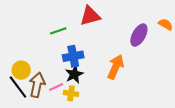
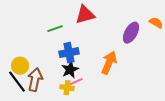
pink line: (56, 87) -> (76, 82), moved

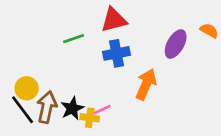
blue cross: (69, 53) -> (117, 53), moved
black star: (70, 70) -> (72, 108), moved

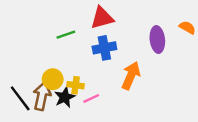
purple ellipse: (176, 44) -> (157, 39), turned -35
yellow circle: (27, 88) -> (53, 79), moved
yellow cross: (90, 118) -> (76, 85), moved

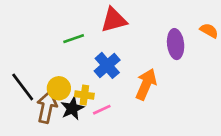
blue cross: (104, 48) -> (107, 65), moved, turned -30
black line: (20, 98) -> (23, 87), moved

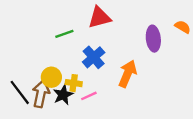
black line: (23, 87) -> (20, 92), moved

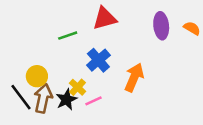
purple ellipse: (153, 39) -> (161, 26), moved
yellow circle: (51, 77) -> (37, 76), moved
yellow cross: (74, 83) -> (78, 87), turned 35

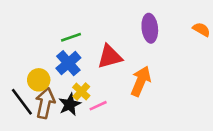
red triangle: (105, 18) -> (110, 57), moved
purple ellipse: (161, 26) -> (150, 28), moved
blue cross: (98, 60) -> (68, 63), moved

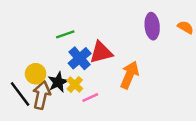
purple ellipse: (150, 28) -> (152, 26), moved
blue cross: (68, 63) -> (80, 58), moved
black star: (70, 104) -> (58, 82), moved

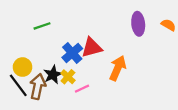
green line: (65, 34) -> (42, 26), moved
yellow circle: (36, 74) -> (23, 67), moved

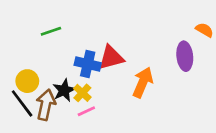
purple ellipse: (138, 24) -> (185, 56), moved
blue cross: (72, 53) -> (88, 64), turned -36
pink line: (82, 89) -> (86, 111), moved

